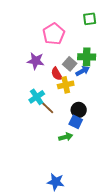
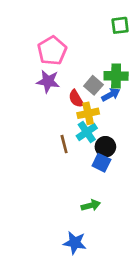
pink pentagon: (54, 34) -> (52, 51), moved
cyan cross: (37, 97) -> (87, 132), moved
brown line: (48, 108) -> (64, 144), turned 32
green arrow: (66, 137) -> (91, 205), moved

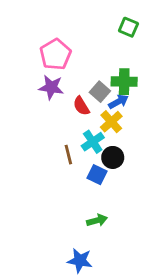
green square: (120, 25) -> (128, 27), turned 30
yellow cross: (88, 113) -> (111, 122), moved, turned -30
blue square: (101, 163) -> (97, 175), moved

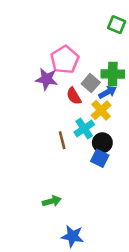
pink pentagon: (55, 54) -> (65, 60), moved
blue square: (97, 175) -> (100, 158), moved
green arrow: (97, 220) -> (52, 201), moved

